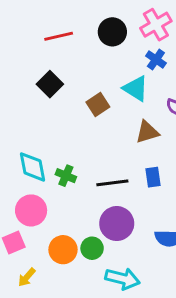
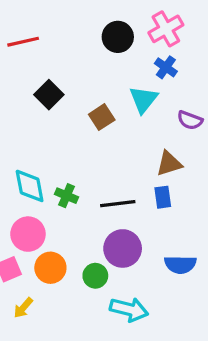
red line: (59, 36) -> (23, 42), moved
cyan triangle: (136, 89) -> (143, 99), turned 36
brown triangle: (147, 132) -> (169, 164), moved
orange circle: (63, 250) -> (50, 268), moved

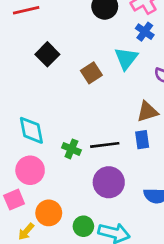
green cross: (66, 196) -> (71, 149), moved
orange circle: (50, 268) -> (49, 213), moved
green circle: (95, 276) -> (83, 226), moved

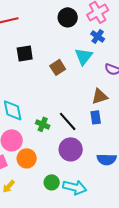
black square: (47, 54) -> (25, 53), turned 36
black line: (105, 145) -> (68, 121), turned 55
orange circle: (49, 213) -> (27, 158), moved

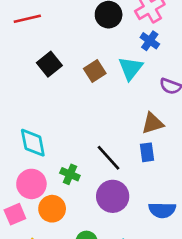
black square: (25, 53) -> (49, 64), turned -30
brown square: (58, 67) -> (95, 71), moved
green cross: (43, 124) -> (70, 174), moved

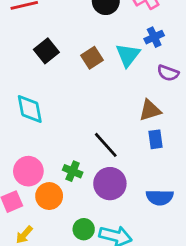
blue cross: (150, 41) -> (154, 37), moved, turned 30
cyan diamond: (33, 143) -> (30, 109), moved
blue rectangle: (147, 152) -> (156, 139), moved
green cross: (70, 174) -> (73, 171), moved

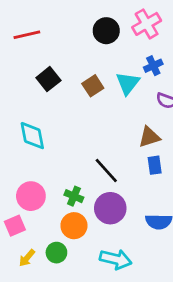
orange circle: (49, 196) -> (74, 226), moved
green circle: (84, 229) -> (56, 253), moved

